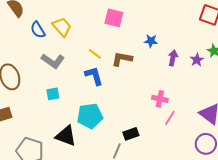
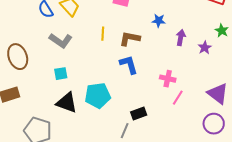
yellow line: (95, 54) -> (103, 34), turned 56
purple star: (197, 60) -> (205, 48), moved
blue L-shape: (94, 76) -> (129, 65), moved
black triangle: (66, 136) -> (67, 103), moved

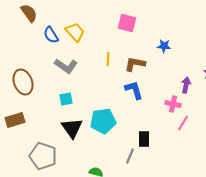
purple arrow: (181, 38) -> (186, 85), moved
black triangle: (67, 103) -> (72, 128), turned 35
black rectangle: (139, 114) -> (144, 139), turned -70

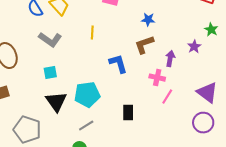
brown L-shape: (135, 64) -> (144, 45), moved, turned -30
gray line: (130, 156) -> (86, 126), moved, turned 35

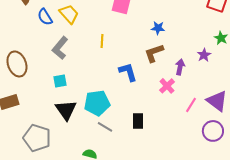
gray L-shape: (50, 40) -> (60, 48), turned 95
pink cross: (157, 78) -> (167, 86), turned 35
pink line: (167, 97) -> (191, 105), moved
gray line: (86, 126) -> (105, 127), moved, turned 63

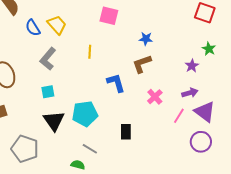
purple arrow: (180, 67) -> (190, 93), moved, turned 63
gray line: (105, 127) -> (90, 149), moved

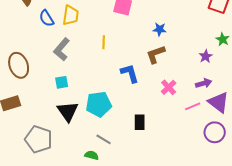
yellow trapezoid: (57, 25) -> (71, 15), turned 50
pink line: (179, 116) -> (193, 106), turned 35

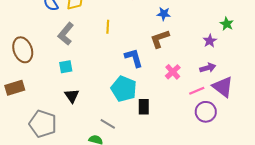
cyan pentagon: (99, 104) -> (124, 89), moved, turned 30
black triangle: (68, 111) -> (72, 96), size x0.7
purple circle: (215, 132) -> (206, 112), moved

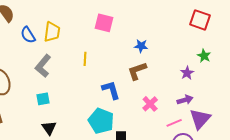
purple triangle: (223, 87) -> (200, 119), turned 35

